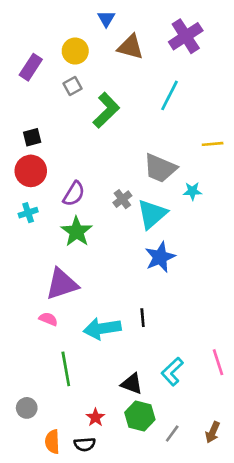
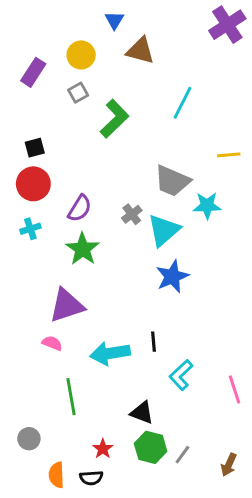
purple cross: (186, 36) -> (227, 25), moved
cyan star: (192, 191) -> (207, 206), size x1.4
cyan L-shape: (172, 372) -> (181, 375), moved
gray line: (172, 434) -> (182, 455), moved

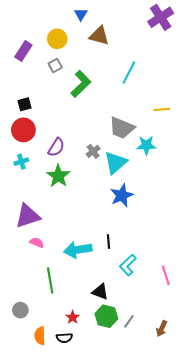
purple triangle: (67, 305) -> (28, 216), moved

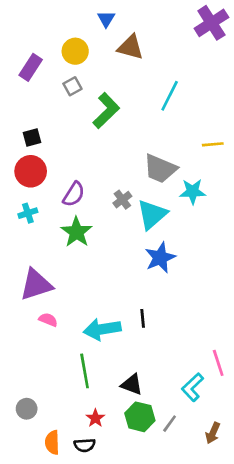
cyan L-shape: (128, 265) -> (193, 387), moved
green line: (50, 280) -> (85, 371), moved

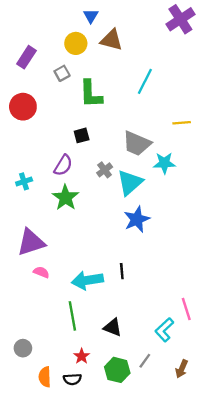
yellow circle: (75, 51) -> (76, 43), moved
green L-shape: (106, 111) -> (91, 94), turned 132
black square: (32, 138) -> (82, 135), moved
red circle: (31, 171) -> (23, 107), moved
green hexagon: (140, 417) -> (117, 370), moved

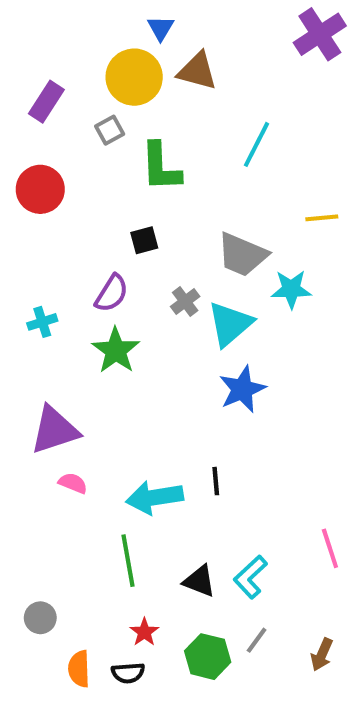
yellow circle: (76, 43) -> (134, 77), size x1.4
cyan L-shape: (164, 330) -> (250, 577), moved

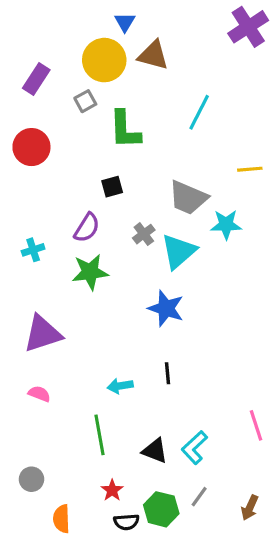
green star: (116, 350) -> (90, 272), turned 30
blue star: (242, 389) -> (166, 308), moved, turned -30
pink semicircle: (73, 483) -> (39, 394), moved
cyan arrow: (155, 497) -> (120, 386), size x0.6
black semicircle: (128, 673) -> (126, 522), moved

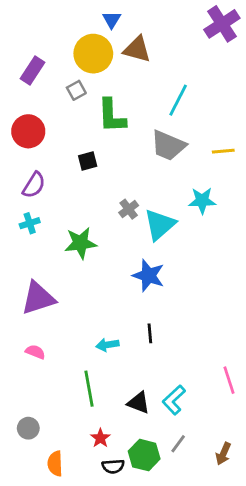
black square: (112, 187) -> (88, 161), moved
gray trapezoid: (188, 198) -> (168, 145), moved
purple semicircle: (87, 228) -> (34, 185), moved

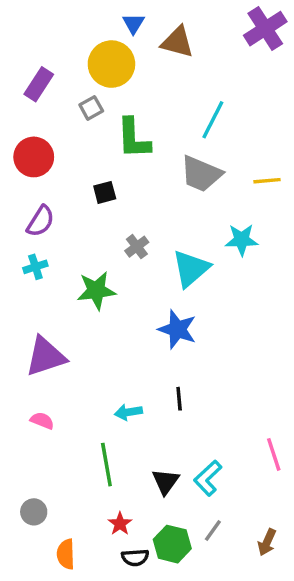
brown triangle: (137, 49) -> (177, 42), moved
gray cross: (129, 209) -> (137, 247), moved
black triangle: (139, 403) -> (166, 481), turned 45

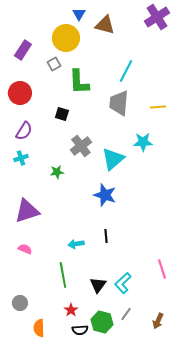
gray trapezoid: (201, 174) -> (119, 103), turned 72
black square: (105, 192) -> (62, 114), turned 32
gray cross: (137, 247) -> (81, 146), size x1.5
green star: (96, 290) -> (57, 172), size x0.6

